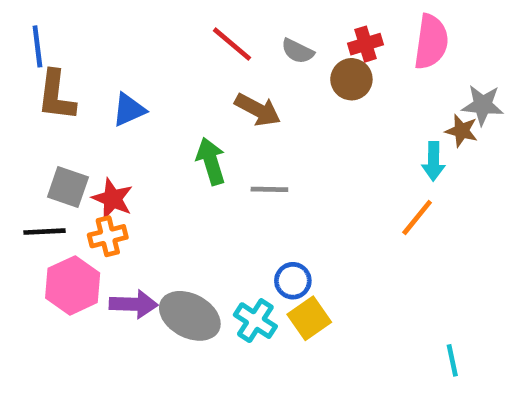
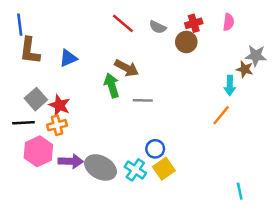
pink semicircle: (431, 42) -> (228, 22), size x0.6
brown arrow: (258, 110) -> (127, 68), moved
gray square: (68, 187) -> (36, 99), turned 30

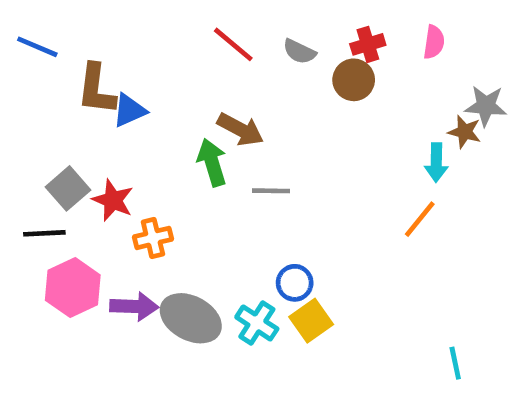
blue line: (20, 25) -> (37, 47), turned -60
brown L-shape: (30, 51) -> (96, 89), moved
orange cross: (57, 125) -> (153, 238), moved

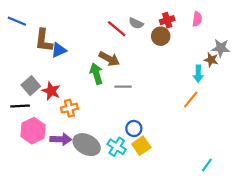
red line: (233, 44) -> (117, 29), moved
cyan line: (455, 363) -> (207, 165), turned 48

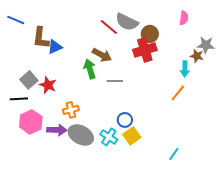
red cross: (167, 20) -> (145, 50), moved, size x1.6
gray semicircle: (136, 23) -> (127, 22), size x1.6
orange cross: (69, 108) -> (71, 110), moved
cyan line: (207, 165) -> (174, 154), moved

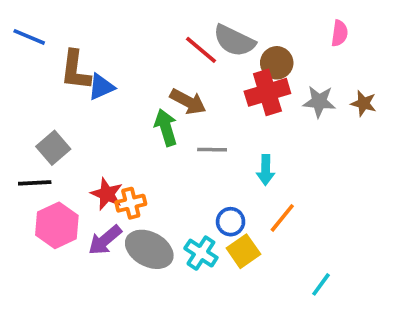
gray star: (206, 45) -> (319, 102), moved
cyan arrow: (185, 69) -> (266, 170), moved
red star: (48, 85) -> (107, 194), moved
orange line: (178, 93) -> (282, 218), moved
purple arrow: (57, 130) -> (105, 240), turned 138

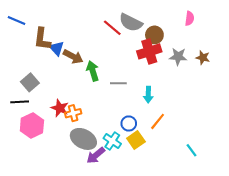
blue triangle: (101, 87) -> (57, 48), turned -49
brown arrow: (188, 102) -> (73, 57), moved
purple arrow: (105, 240) -> (96, 155), moved
cyan line: (321, 284) -> (192, 150), moved, turned -72

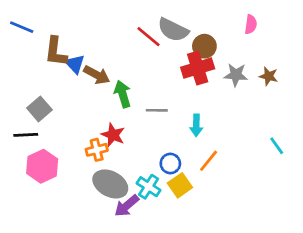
red star: (60, 108) -> (113, 135), moved
cyan line: (192, 150) -> (277, 146), moved

